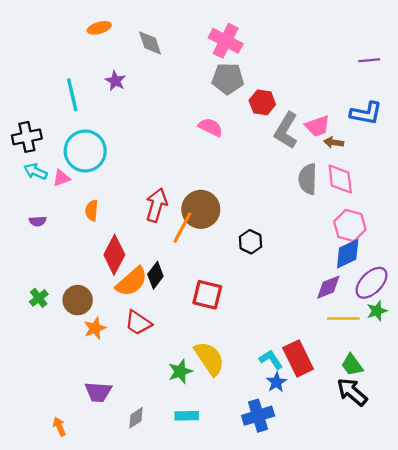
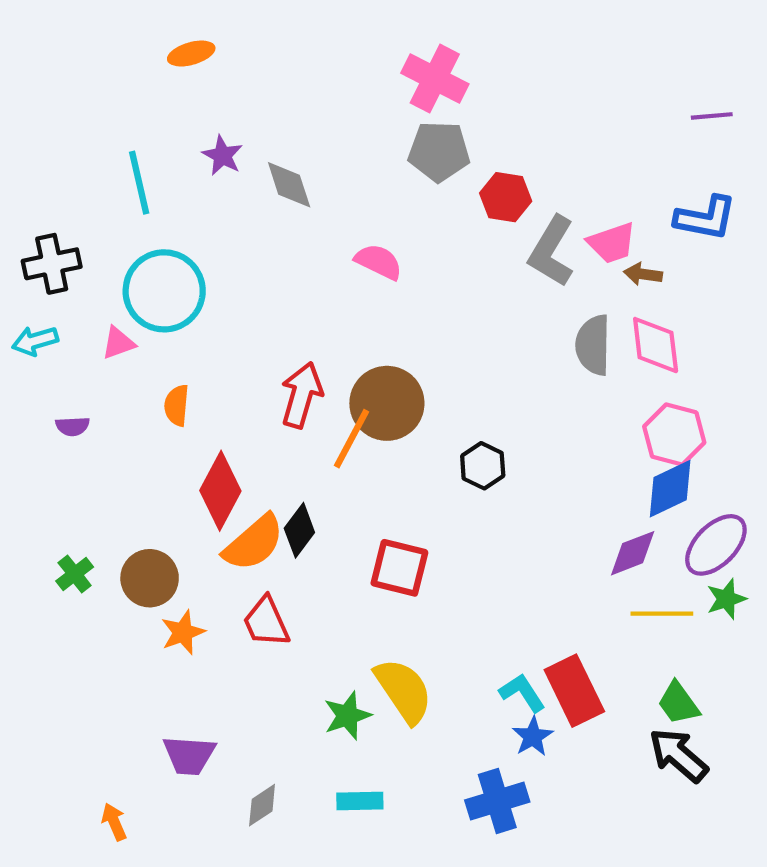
gray diamond: (150, 43) -> (289, 185), moved
pink semicircle: (211, 127) -> (379, 262), moved
cyan arrow: (35, 172) -> (35, 341), moved, turned -40
red trapezoid: (138, 323) -> (266, 622), turned 32

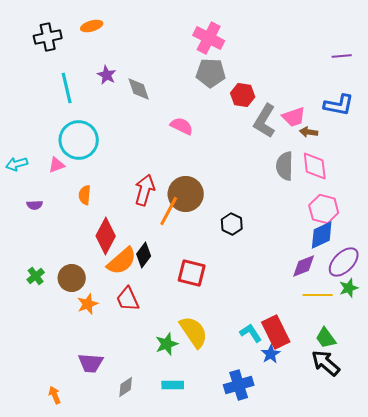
black cross: (52, 264) -> (48, 37), moved
blue star: (533, 736) -> (271, 354), moved

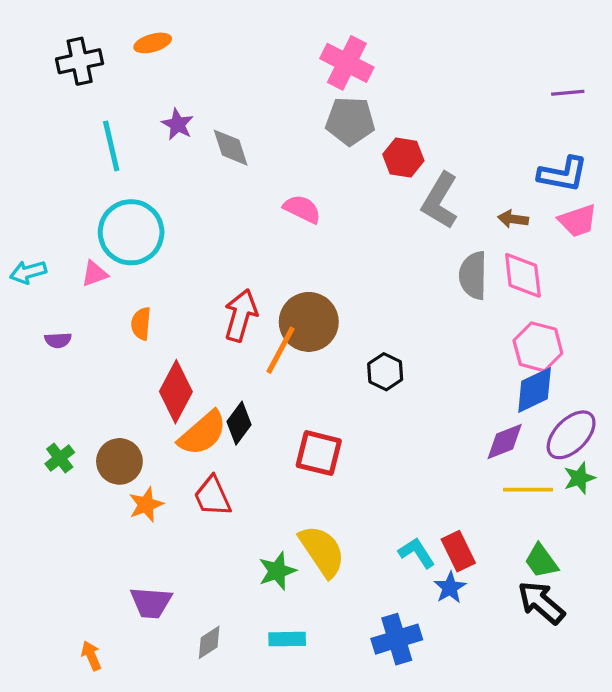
pink trapezoid: (294, 117) -> (578, 221), moved
red rectangle: (276, 332) -> (458, 551), size x0.7

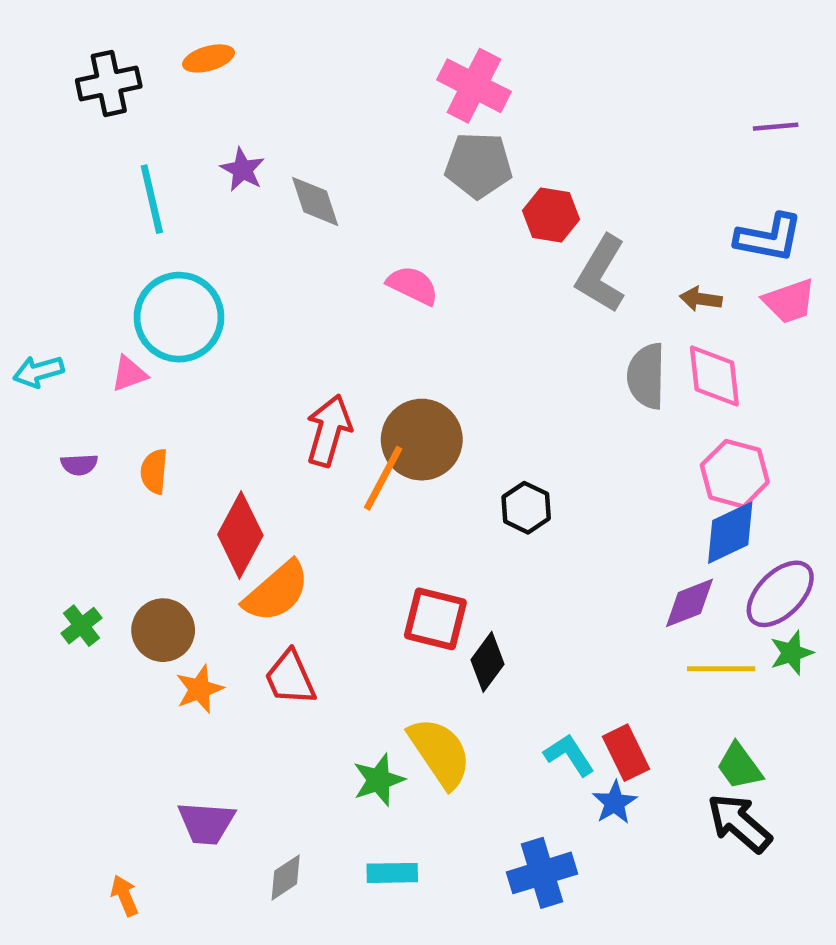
orange semicircle: (141, 324) -> (154, 471), moved
black diamond: (239, 423) -> (488, 662), moved

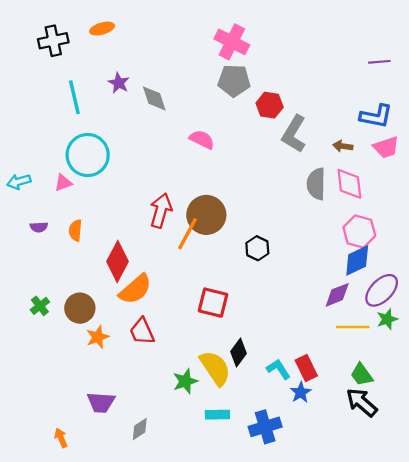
black diamond: (488, 662) -> (239, 352), moved
cyan rectangle: (392, 873) -> (217, 415), moved

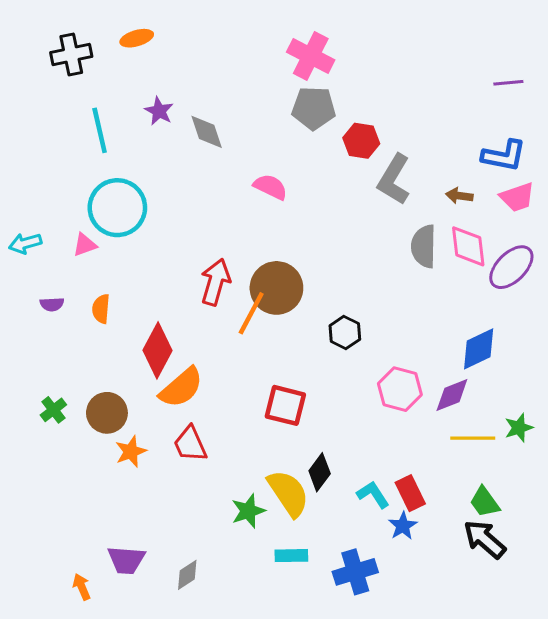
pink hexagon: (359, 232) -> (400, 389), moved
purple ellipse: (382, 290) -> (511, 267), moved
purple trapezoid: (101, 402) -> (126, 560), moved

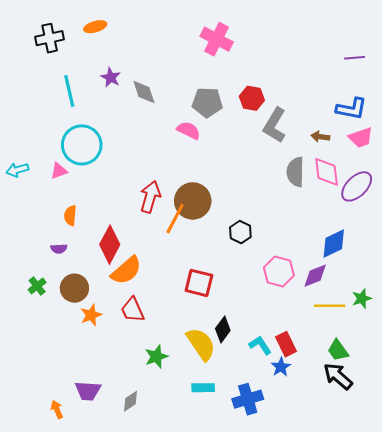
gray pentagon: (314, 108) -> (207, 102), moved
purple semicircle: (52, 304) -> (59, 249), moved
green star: (248, 511) -> (156, 357), moved

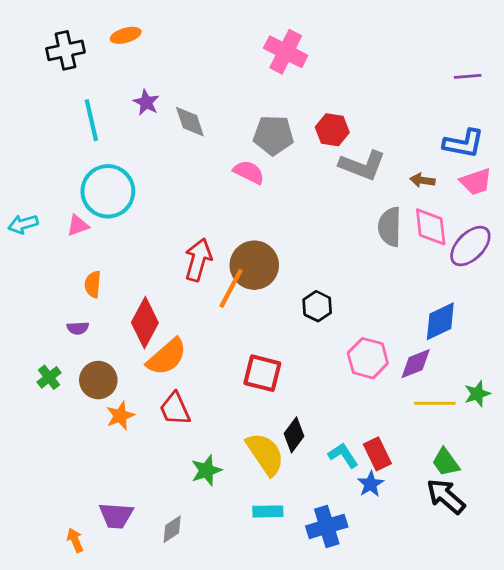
gray L-shape: (275, 125) -> (362, 165), turned -100

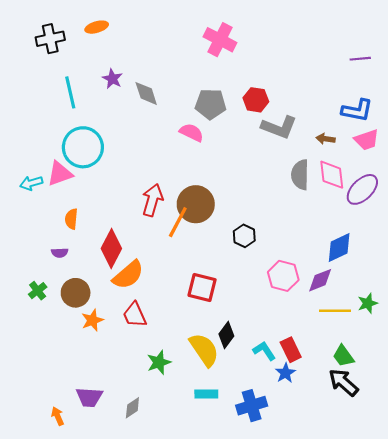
cyan arrow: (23, 224) -> (31, 183), moved
pink triangle: (78, 225) -> (60, 174), size x1.5

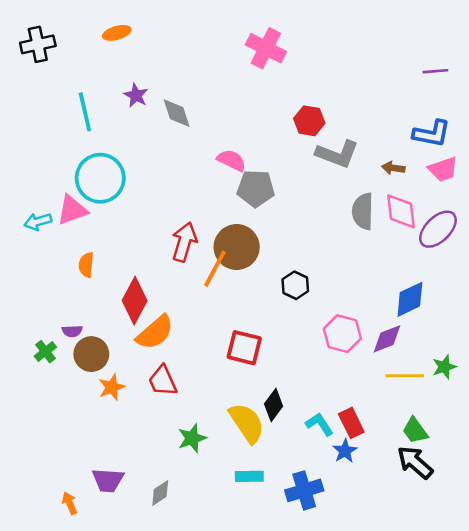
black cross: (50, 39) -> (38, 44), moved
gray pentagon: (211, 104) -> (256, 188), moved
purple semicircle: (60, 253) -> (72, 331), moved

